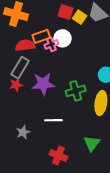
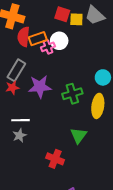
yellow square: (80, 17) -> (76, 19), turned -32
red semicircle: (25, 45) -> (24, 37), moved, turned -78
white line: (53, 120) -> (20, 120), moved
green triangle: (92, 143) -> (78, 135), moved

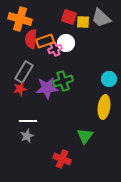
green cross: (72, 94) -> (63, 81), moved

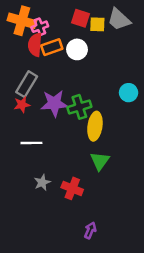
pink cross: (55, 49) -> (40, 27), moved
green cross: (63, 81) -> (79, 107), moved
yellow ellipse: (104, 107) -> (95, 126), moved
gray star: (27, 136) -> (42, 182), moved

